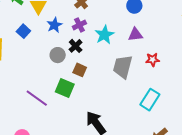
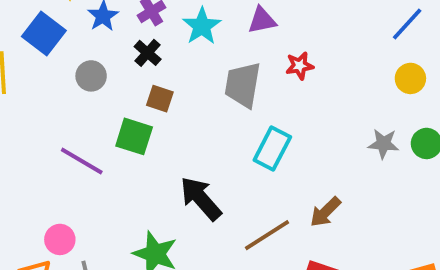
blue square: (23, 31) -> (44, 33), size x1.5
gray circle: (58, 55) -> (91, 76), moved
cyan rectangle: (150, 100) -> (272, 149), moved

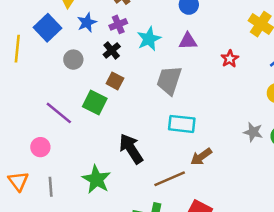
red star: (300, 66) -> (230, 59), moved, turned -30
cyan rectangle: (272, 149) -> (182, 124), turned 60
brown arrow: (325, 212) -> (201, 157), moved
pink circle: (60, 239) -> (40, 147), moved

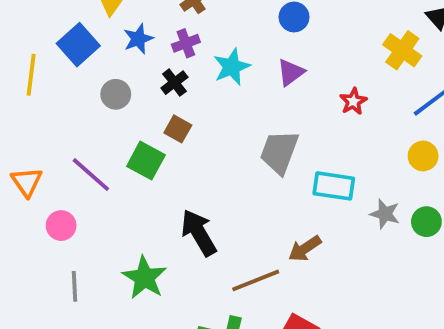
purple triangle: (188, 41) -> (291, 72), turned -36
gray trapezoid: (169, 80) -> (279, 152), moved
cyan rectangle: (182, 124) -> (334, 186), moved
orange triangle: (18, 181) -> (27, 182), moved

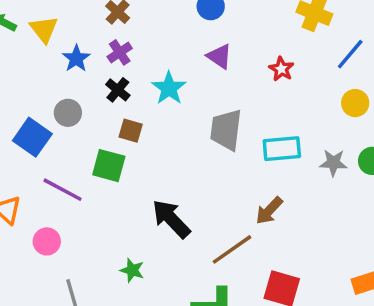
blue square: (78, 45) -> (32, 137), moved
cyan star: (232, 67) -> (169, 88), moved
purple triangle: (291, 72) -> (219, 56), turned -36
green star: (145, 278) -> (132, 270), size x0.6

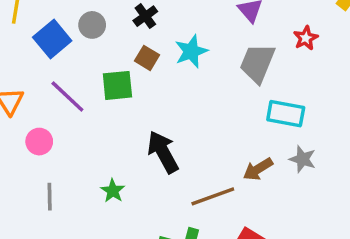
cyan star: (169, 88) -> (191, 51), moved
gray trapezoid: (226, 130) -> (257, 63), moved
gray star: (333, 163) -> (303, 159), moved
green square: (109, 166) -> (117, 85), turned -36

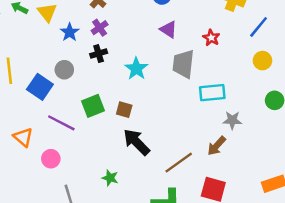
black cross: (145, 16) -> (99, 54), turned 35
brown square: (147, 58) -> (124, 110), moved
brown arrow: (258, 169) -> (217, 146), moved

